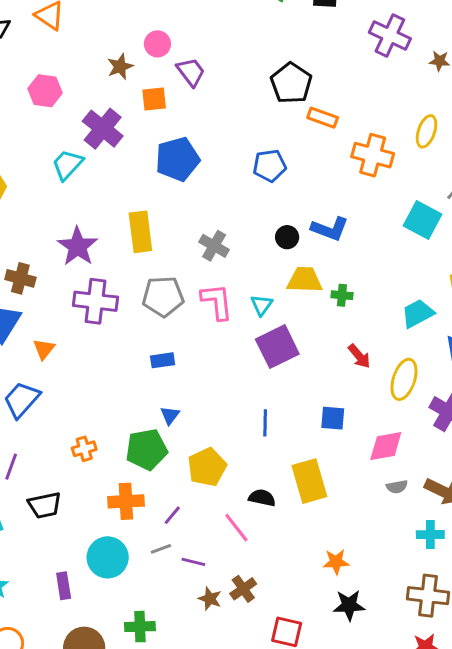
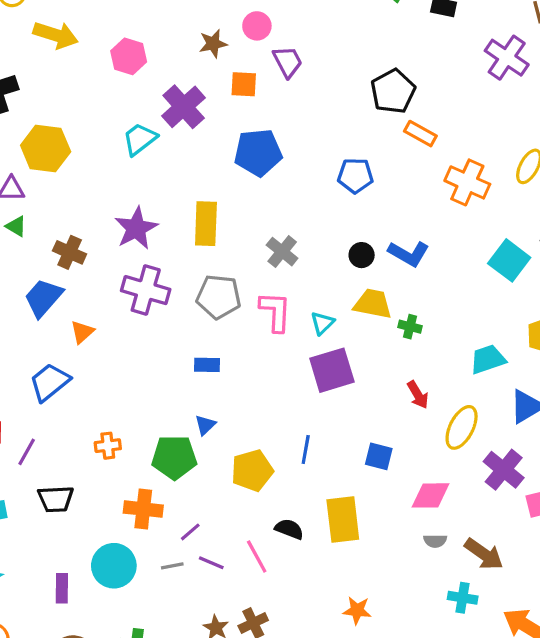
yellow pentagon: (207, 467) -> (252, 470), moved
purple line: (193, 562) -> (211, 563), moved

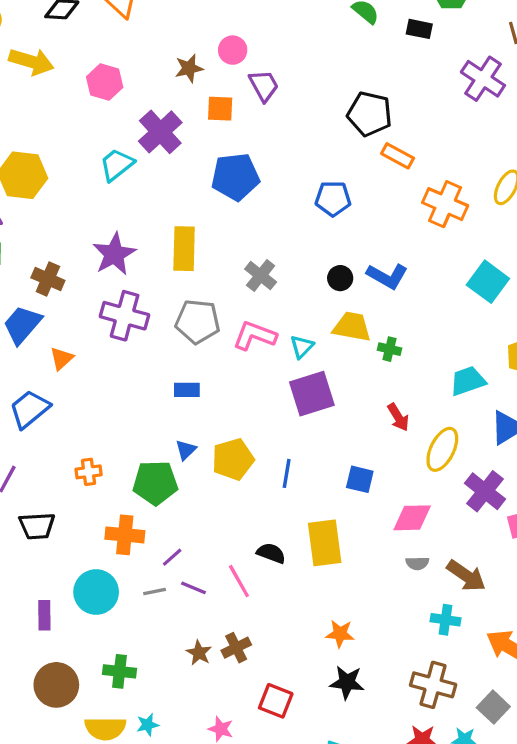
black pentagon: (393, 91) -> (370, 114), turned -30
pink L-shape: (275, 312) -> (255, 336), turned -72
yellow pentagon: (252, 470) -> (233, 459), moved

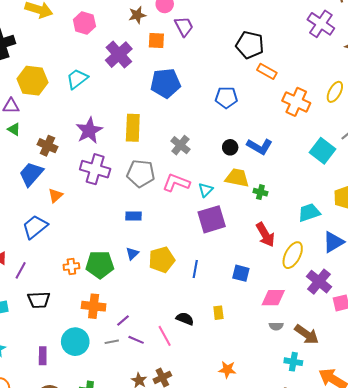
cyan trapezoid: (117, 165) -> (77, 79), moved
red arrow: (398, 417) -> (265, 235), size x1.4
green pentagon: (155, 483) -> (100, 265), moved
yellow rectangle: (325, 543) -> (218, 313), size x0.5

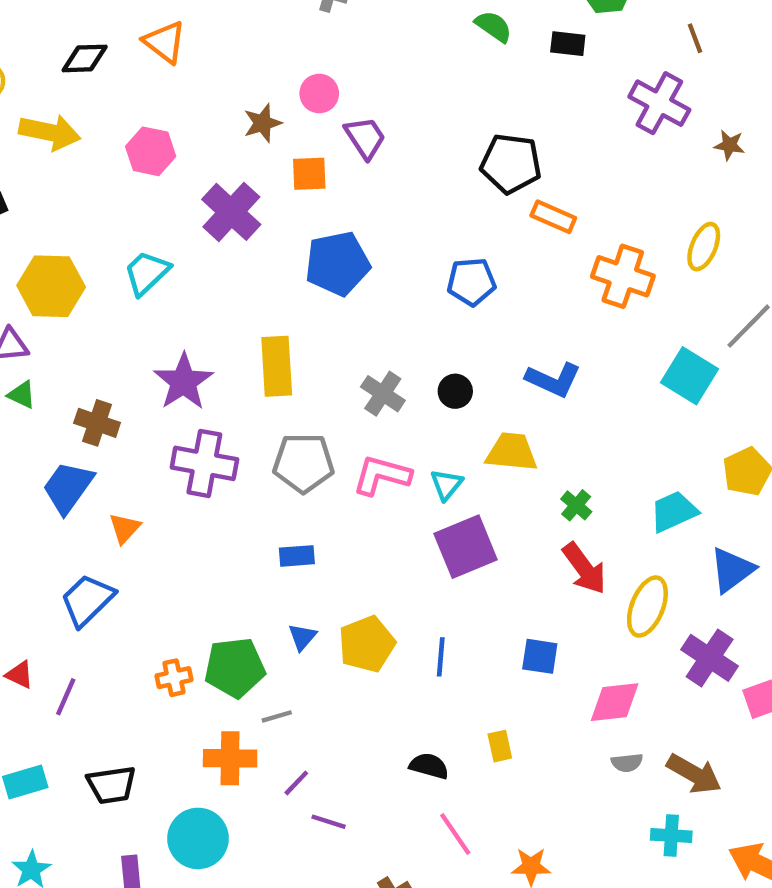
black circle: (230, 147) -> (455, 391), moved
green cross: (260, 192) -> (576, 505), moved, turned 32
black trapezoid: (39, 300) -> (111, 785), moved
pink line: (165, 336) -> (455, 834), moved
gray line: (112, 342) -> (277, 716), moved

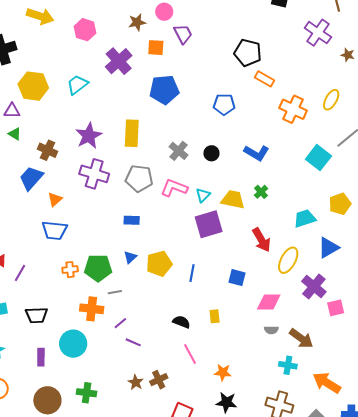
yellow trapezoid: (512, 452) -> (233, 200), moved
green cross: (576, 505) -> (261, 192), moved
blue trapezoid: (87, 600) -> (55, 230), moved, turned -136

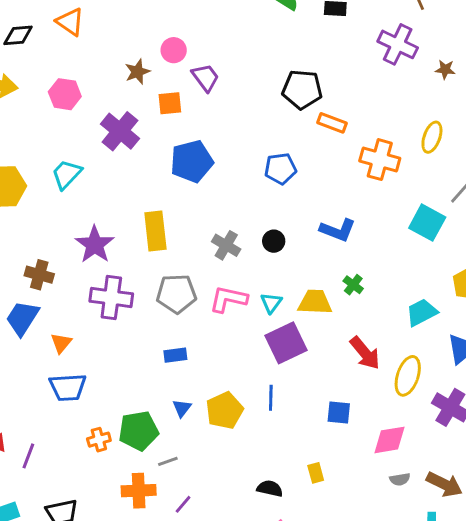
blue line: (192, 273) -> (271, 398), moved

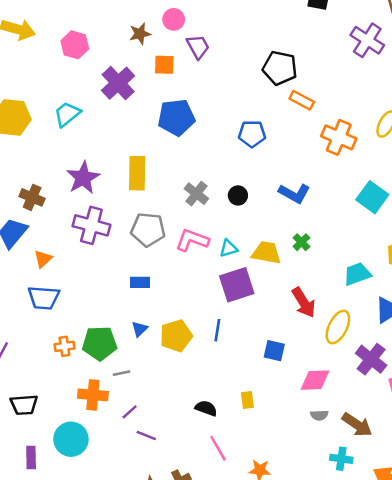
cyan triangle: (271, 303) -> (229, 248), turned 30

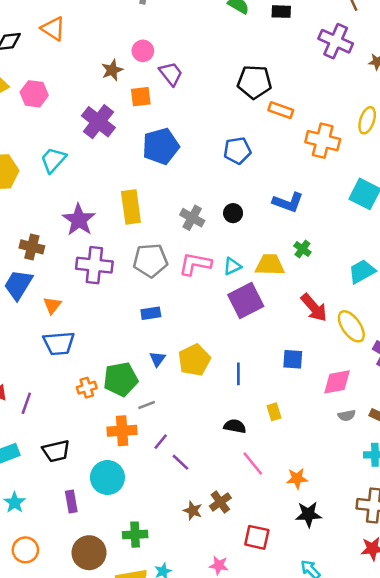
pink hexagon: (75, 45) -> (34, 94), moved
yellow ellipse: (338, 327) -> (351, 326), turned -52
blue line: (217, 330) -> (238, 374), moved
purple line: (146, 436) -> (181, 462), turned 30

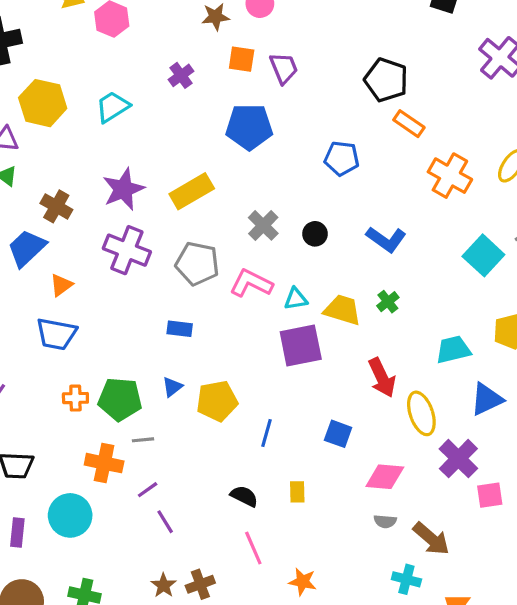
purple trapezoid: (171, 74) -> (284, 68), moved
purple cross: (98, 122) -> (181, 75), size x0.6
yellow rectangle: (131, 207) -> (192, 191), turned 52

